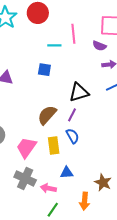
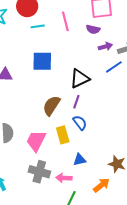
cyan line: (54, 45) -> (38, 26), moved
blue square: (44, 70) -> (42, 61), size x1.5
orange arrow: (84, 201) -> (101, 185), turned -126

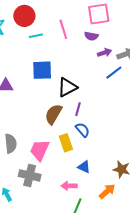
black triangle: (80, 78) -> (67, 87), moved
blue triangle: (80, 160) -> (84, 167), turned 40
gray cross: (39, 172) -> (30, 175), moved

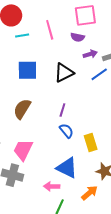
black triangle: (67, 87) -> (64, 73), moved
brown semicircle: (53, 114) -> (22, 109), moved
yellow rectangle: (66, 143) -> (91, 142), moved
blue triangle: (84, 167) -> (67, 168), size x1.6

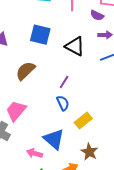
black triangle: (64, 73) -> (75, 46), turned 40
yellow rectangle: (91, 142) -> (83, 121), turned 54

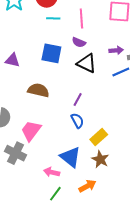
purple semicircle: (97, 15) -> (79, 42), moved
brown semicircle: (25, 71) -> (38, 90), turned 60
brown star: (89, 152) -> (100, 159), moved

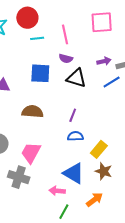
blue semicircle: (77, 121) -> (75, 136), turned -56

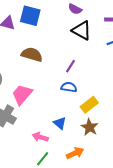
blue square: (40, 73) -> (30, 16), moved
blue triangle: (74, 173) -> (60, 123), size x0.6

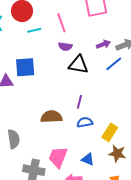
brown semicircle: (32, 55) -> (51, 117), moved
pink trapezoid: (22, 94) -> (58, 157), moved

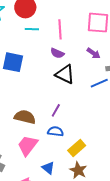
purple arrow: (103, 44) -> (94, 53), moved, turned 40
pink trapezoid: (58, 157) -> (28, 145), moved

